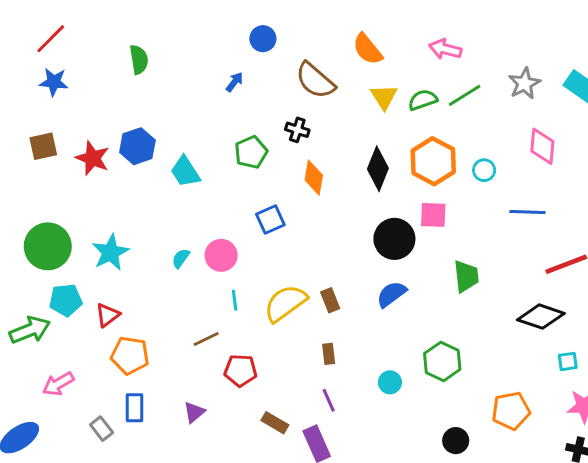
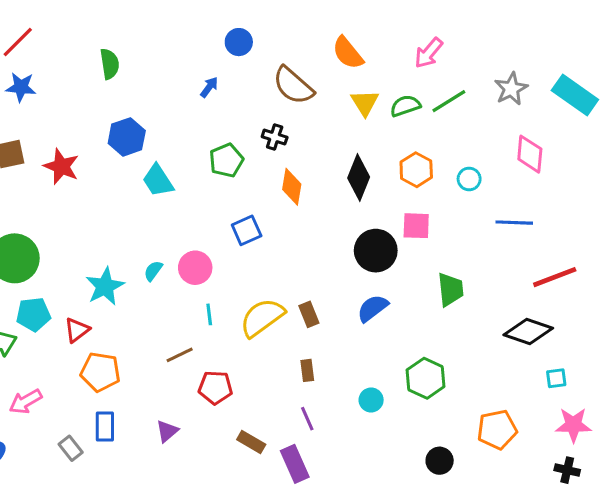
pink arrow: (445, 49) -> (429, 53), turned -64
blue hexagon: (137, 146) -> (127, 137), moved
orange hexagon: (433, 161) -> (416, 170), size x0.7
cyan star: (111, 252) -> (105, 286), moved

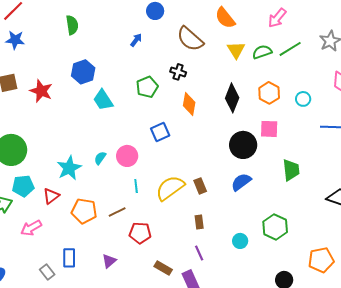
orange pentagon: (100, 372) -> (84, 211), moved
pink arrow: (26, 402) -> (31, 228), moved

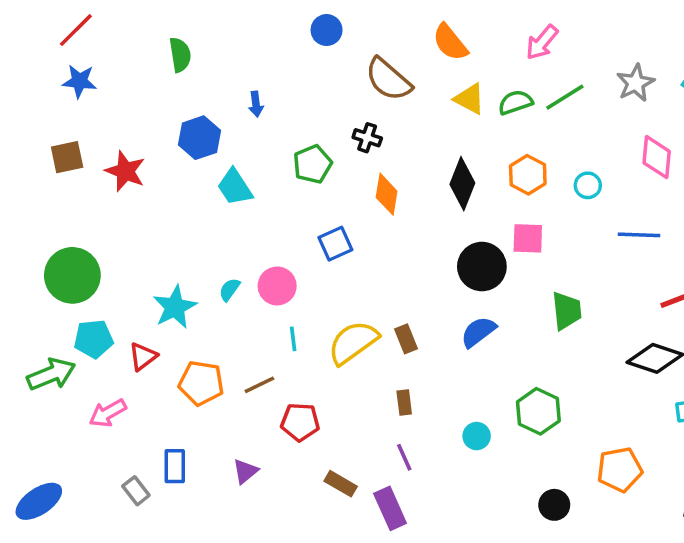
blue arrow: (136, 40) -> (256, 104), moved, turned 136
yellow triangle: (236, 50) -> (470, 99), turned -30

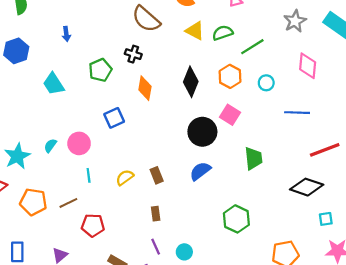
green line: (565, 97) -> (252, 47), moved
blue hexagon: (199, 138) -> (16, 51), moved
pink square: (528, 238) -> (230, 115), turned 30
yellow semicircle: (353, 342) -> (125, 177), size x0.6
cyan circle: (477, 436) -> (184, 252), moved

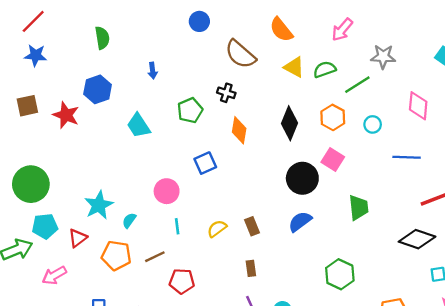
gray star: (295, 21) -> (383, 57), moved, turned 30
cyan semicircle: (50, 146) -> (129, 220), moved

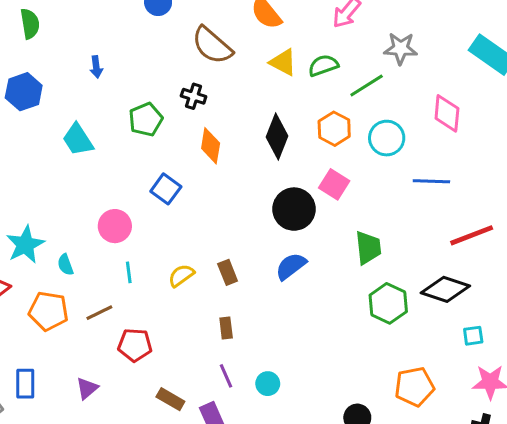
cyan circle: (373, 124) -> (387, 138), size x1.5
blue square: (205, 163) -> (166, 189), turned -30
cyan semicircle: (129, 220) -> (65, 265), turned -56
green hexagon: (340, 274) -> (388, 303), moved

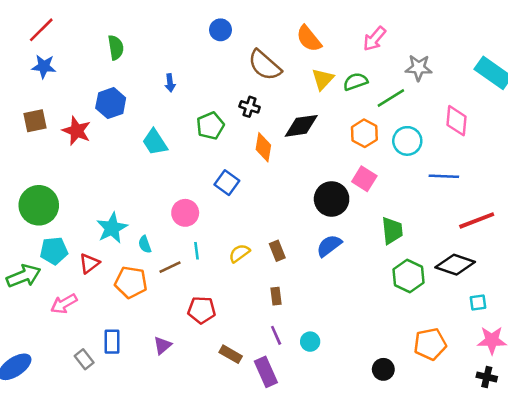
yellow triangle: (283, 62) -> (323, 79), turned 45
black diamond: (277, 136) -> (301, 126), moved, turned 60
brown line: (99, 313) -> (170, 267), moved

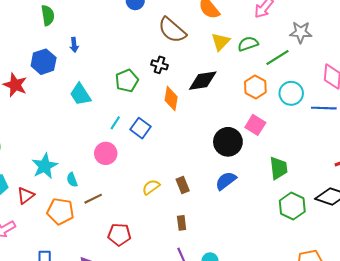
blue arrow: (170, 83) -> (74, 45), moved
blue line: (444, 176) -> (324, 108), moved
cyan line: (197, 251) -> (115, 123), moved, turned 40

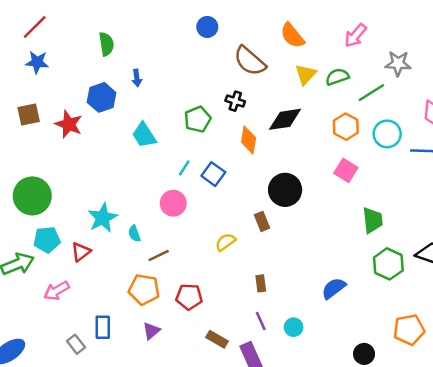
black circle: (228, 142) -> (285, 190), moved
blue semicircle: (226, 181) -> (334, 288), moved
brown rectangle: (183, 185) -> (262, 221), moved
orange pentagon: (60, 211) -> (144, 289), moved

